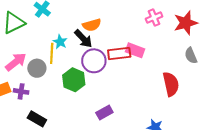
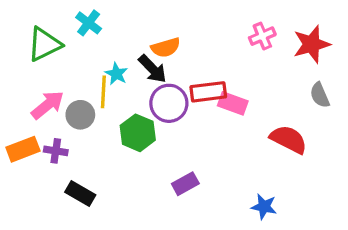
pink rectangle: (135, 50) -> (233, 103), moved
red semicircle: (171, 84) -> (289, 139), turned -50

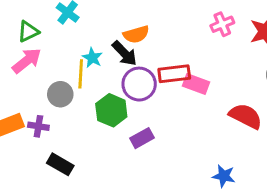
green triangle: (44, 44) -> (28, 31), size x0.7
pink arrow: (48, 105) -> (27, 61), moved
purple rectangle: (185, 184) -> (142, 138), moved

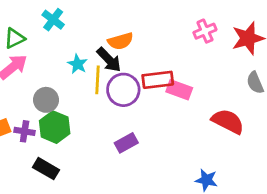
yellow line: (81, 74) -> (98, 80), moved
green hexagon: (111, 110) -> (55, 127), moved

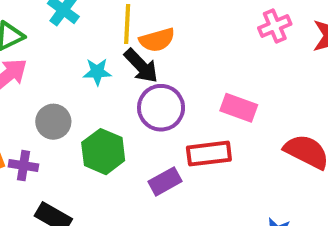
cyan star: (78, 64) -> (97, 72), turned -30
yellow line: (98, 80) -> (127, 24), moved
red rectangle: (158, 80) -> (209, 154), moved
green hexagon: (55, 127) -> (103, 152), moved

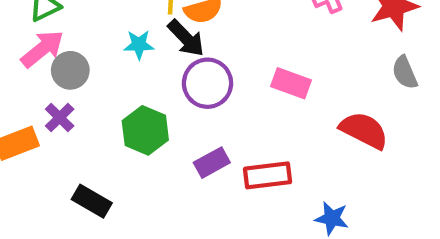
gray circle: (53, 122) -> (70, 70), moved
red rectangle: (209, 154) -> (268, 175), moved
purple cross: (23, 166) -> (60, 118), moved, turned 36

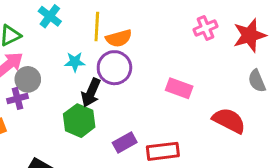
black arrow: (186, 38) -> (91, 93), moved, turned 68
purple circle: (207, 83) -> (114, 68), moved
purple cross: (60, 118) -> (17, 98), moved, turned 30

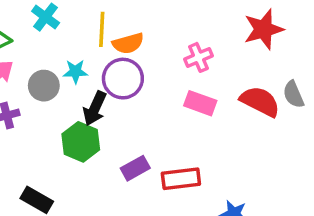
pink cross: (205, 28) -> (199, 57), moved
red star: (250, 35) -> (264, 29), moved
gray circle: (28, 79) -> (44, 86), moved
red semicircle: (229, 121) -> (260, 101), moved

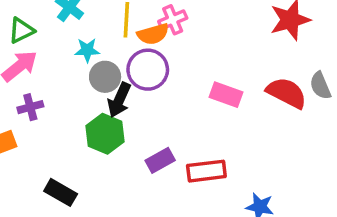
pink cross: (199, 57) -> (173, 20), moved
cyan star: (75, 72) -> (87, 50), moved
gray circle: (44, 86) -> (105, 77), moved

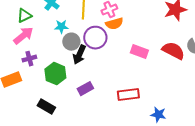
orange semicircle: (153, 34) -> (114, 24), moved
green hexagon: (105, 134) -> (55, 74), moved
purple rectangle: (160, 160) -> (85, 89), moved

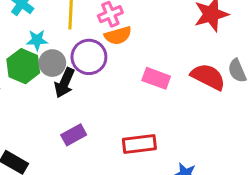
green hexagon: (55, 74) -> (23, 66), moved

